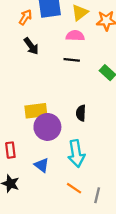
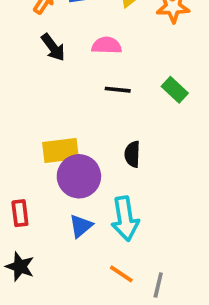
pink semicircle: (75, 36) -> (107, 45), moved
black line: (72, 60) -> (118, 90), moved
blue triangle: (42, 165) -> (81, 226), moved, turned 42

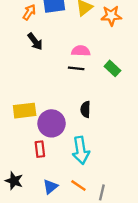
pink semicircle: (107, 45) -> (81, 51), moved
yellow rectangle: (61, 150) -> (25, 111), moved
red rectangle: (20, 213) -> (40, 149), moved
blue triangle: (81, 226) -> (50, 187), moved

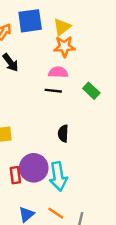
orange star: (111, 16) -> (64, 47), moved
purple circle: (52, 123) -> (34, 168), moved

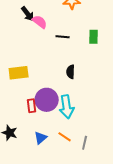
pink semicircle: (58, 72) -> (40, 22), moved, turned 35
green rectangle: (91, 91) -> (94, 37), turned 48

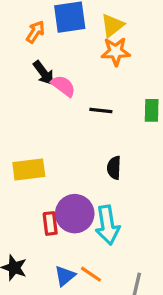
orange line: (65, 137) -> (91, 274), moved

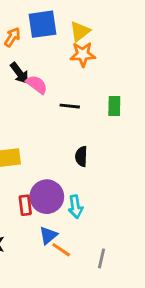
cyan arrow: (107, 225) -> (76, 207), size x0.7
blue triangle: (65, 276) -> (48, 235), moved

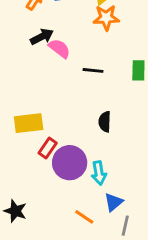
black arrow: (19, 73) -> (42, 37), turned -80
red rectangle: (25, 205) -> (48, 148), moved, turned 42
blue triangle: (48, 235) -> (114, 202), moved

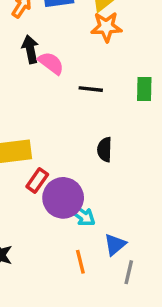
black arrow: (42, 37) -> (30, 49), turned -75
cyan arrow: (99, 173) -> (82, 215), moved, turned -45
orange line: (84, 217) -> (80, 262), turned 42

